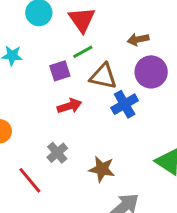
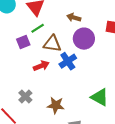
brown arrow: (138, 39) -> (74, 18), turned 32
red arrow: (69, 106) -> (41, 66), moved

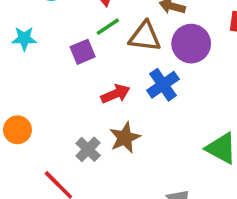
brown triangle: (52, 44) -> (145, 37), moved
brown star: (56, 105) -> (125, 138), moved, turned -30

